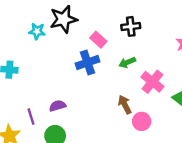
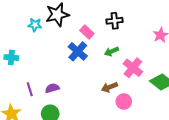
blue cross: (88, 62) -> (78, 51), turned -30
brown arrow: (125, 105) -> (109, 87), turned -84
purple line: (31, 117) -> (30, 89), moved

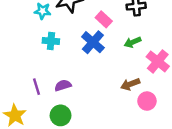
cyan cross: (11, 58) -> (51, 41), moved

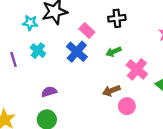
cyan cross: (51, 41) -> (38, 51), turned 32
purple line: (37, 87) -> (13, 59), moved

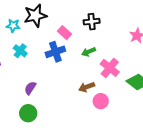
blue cross: (77, 52) -> (55, 52), turned 30
purple semicircle: (49, 92) -> (30, 88), turned -40

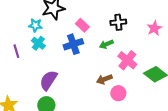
black cross: (92, 22) -> (118, 22), moved
cyan star: (13, 26) -> (35, 25), moved
purple semicircle: (30, 88) -> (48, 80), size x1.5

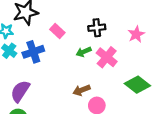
blue cross: (73, 44) -> (33, 52), moved
pink cross: (127, 60) -> (107, 57), moved

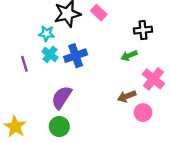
pink rectangle: (57, 31) -> (99, 13), moved
pink cross: (107, 57) -> (153, 79), moved

